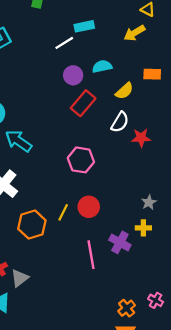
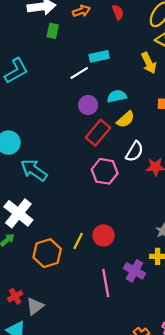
yellow arrow: (134, 33) -> (149, 63), turned -85
yellow semicircle: (124, 91) -> (126, 119), moved
pink hexagon: (81, 160) -> (105, 171), moved

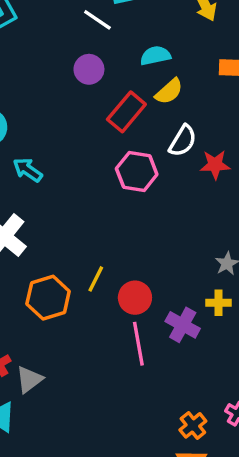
white line: (79, 73) -> (97, 20), turned 66
purple circle: (88, 105) -> (89, 69), moved
cyan arrow: (34, 170) -> (28, 170), size x0.7
red circle: (104, 235) -> (135, 298), moved

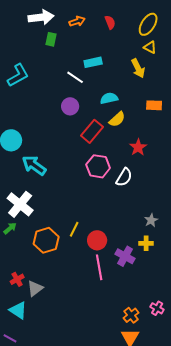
white semicircle: (183, 141) -> (124, 177), moved
red star: (215, 165) -> (138, 147), moved, turned -30
cyan arrow: (28, 170) -> (34, 165), size x1.4

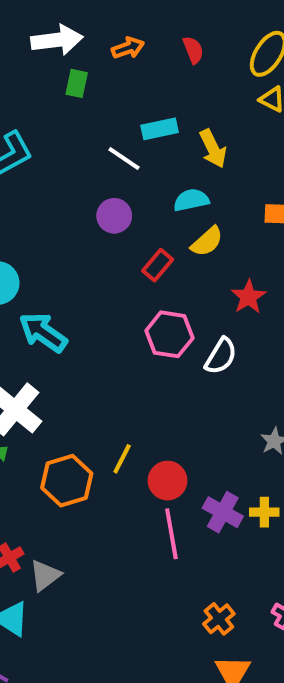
yellow arrow: (138, 68) -> (213, 149), moved
red rectangle: (92, 131) -> (158, 265), size x0.7
yellow cross: (146, 243) -> (264, 512), moved
orange cross: (131, 315) -> (219, 619), moved

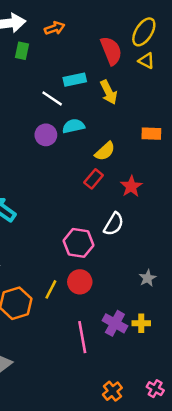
red semicircle: (193, 50) -> (111, 51), moved, size x1.6
cyan semicircle: (191, 200) -> (73, 126), moved
red rectangle: (158, 265) -> (94, 179), moved
pink hexagon: (169, 334) -> (79, 243), moved
red circle: (168, 481) -> (80, 282), moved

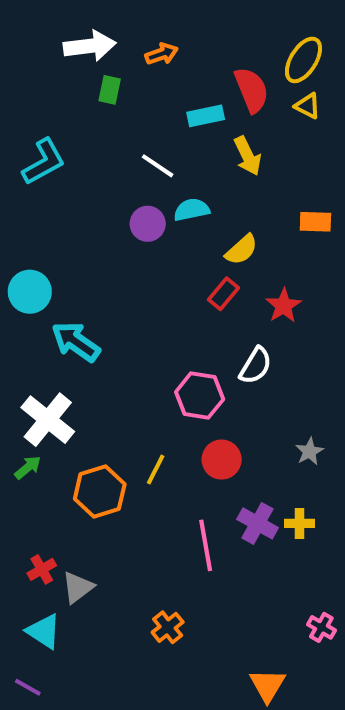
cyan rectangle: (75, 80) -> (206, 116), moved
red circle: (80, 282) -> (222, 460), moved
orange cross: (112, 391) -> (168, 627), moved

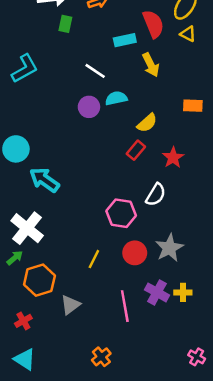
gray star: (309, 452) -> (169, 248), moved, size x1.6
orange hexagon: (100, 491) -> (39, 280), moved
gray triangle: (78, 587) -> (70, 305), moved

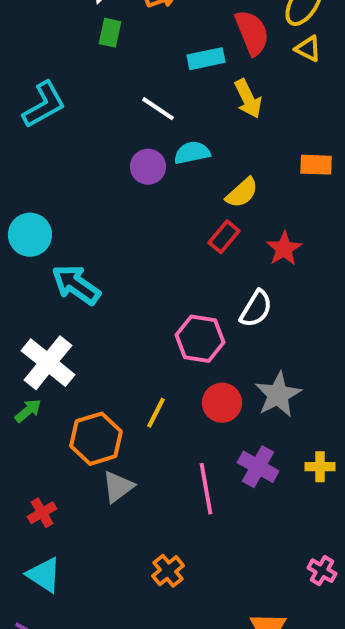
orange hexagon: (39, 280) -> (96, 439), moved
yellow cross: (183, 292) -> (320, 467), moved

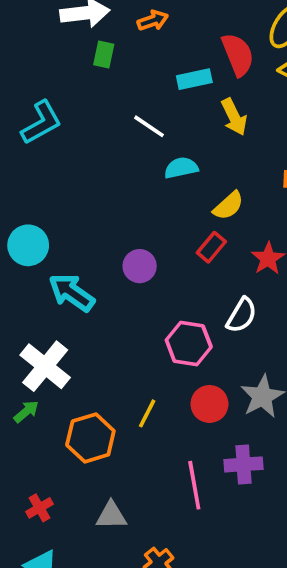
purple circle: (148, 167) -> (140, 266), moved
purple cross: (258, 467) -> (243, 464), turned -33
gray triangle: (118, 487) -> (111, 515), moved, turned 36

